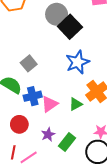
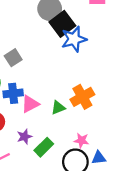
blue star: (78, 62) -> (74, 39), moved

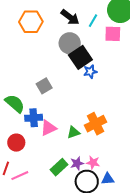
blue star: (74, 39) -> (90, 72), size x0.6
gray square: (13, 58) -> (44, 86), moved
purple star: (24, 137) -> (77, 163), moved

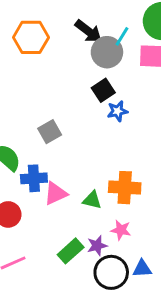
gray circle: (70, 43) -> (107, 52), moved
black square: (80, 57) -> (103, 90), size x0.7
orange cross: (96, 124) -> (125, 188), turned 30
green triangle: (73, 132) -> (92, 200), turned 32
pink star: (93, 163) -> (121, 230), moved

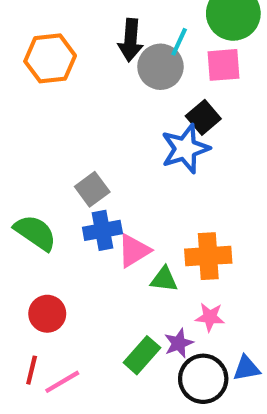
black arrow: (88, 31) -> (131, 40), turned 64
black square: (103, 90) -> (203, 117), moved
blue star: (117, 111) -> (185, 149), size x1.6
blue cross: (34, 178) -> (102, 230), moved
pink triangle: (56, 193) -> (134, 251), moved

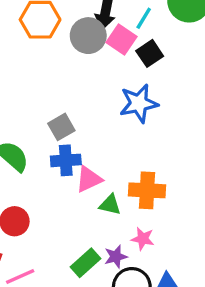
pink square: (224, 65) -> (122, 40), moved, turned 32
gray circle: (160, 67) -> (88, 36), moved
black square: (203, 117) -> (150, 53), moved

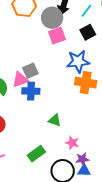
pink square: (122, 40) -> (57, 36), moved, turned 30
pink triangle: (89, 179) -> (20, 80), moved
orange cross: (147, 190) -> (86, 83), moved
purple star: (116, 257) -> (82, 159), moved

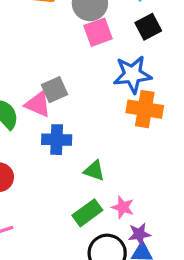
pink triangle: (20, 80) -> (38, 104), turned 42
blue cross: (31, 91) -> (57, 140), moved
green rectangle: (36, 154) -> (87, 213), moved

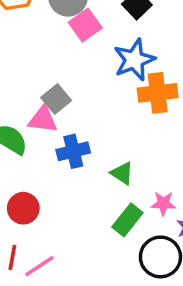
green triangle: (94, 171) -> (122, 173), turned 30

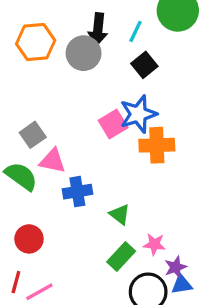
pink square: (85, 25) -> (113, 124), moved
gray square: (56, 99) -> (33, 135), moved

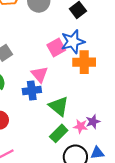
pink triangle: (52, 161) -> (40, 74), moved, turned 36
green triangle: (120, 214) -> (59, 106), size x1.5
purple star: (176, 267) -> (93, 122), moved

